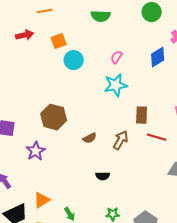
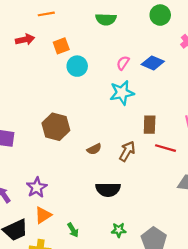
blue diamond: (158, 57) -> (153, 63), moved, turned 55
purple star: (36, 151) -> (37, 187), moved
black semicircle: (103, 176) -> (108, 190), size x1.6

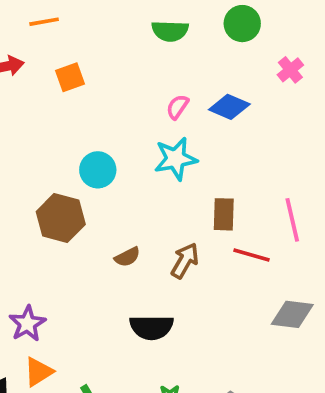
green semicircle: (106, 19) -> (170, 31), moved
cyan circle: (77, 66) -> (98, 170), moved

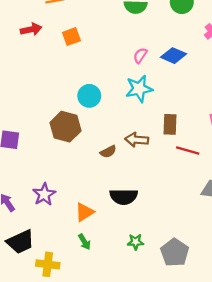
brown arrow: (185, 261) -> (137, 140), moved, turned -115
orange triangle: (38, 372) -> (84, 212), moved

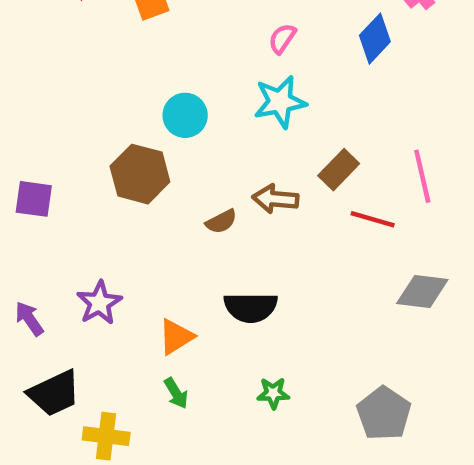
blue diamond: (173, 56) -> (375, 39), moved, turned -70
brown rectangle: (170, 124) -> (339, 170), turned 42
gray pentagon: (175, 252) -> (384, 414), moved

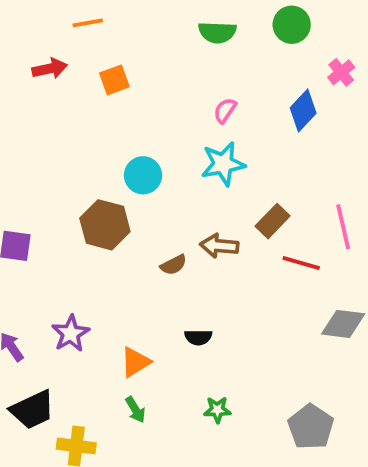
black semicircle: (251, 307) -> (198, 337), size x0.6

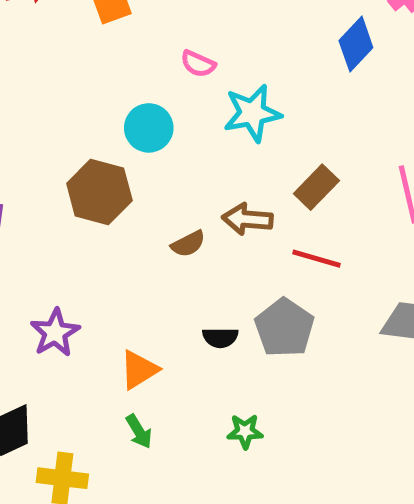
pink semicircle: (225, 110) -> (198, 64), moved, turned -100
red line: (301, 263) -> (316, 259), moved
gray pentagon: (311, 427) -> (284, 328), moved

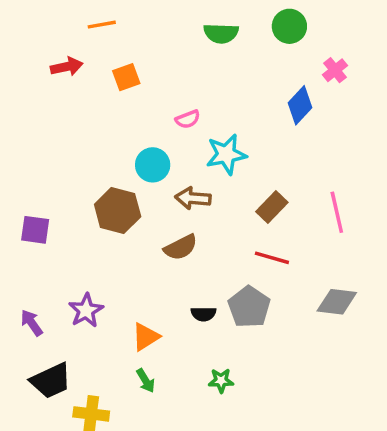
pink semicircle: (198, 64) -> (188, 119), turned -45
brown arrow: (247, 219) -> (193, 198), moved
brown semicircle: (188, 244) -> (181, 247), size x1.4

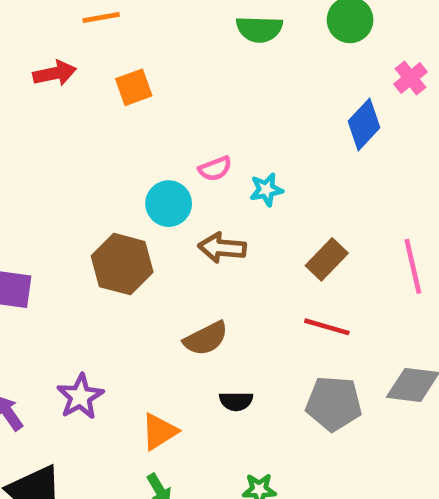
pink semicircle: (188, 119) -> (215, 169), moved
cyan star: (226, 154) -> (266, 190), size x0.6
brown semicircle: (181, 247) -> (206, 338), moved
gray pentagon: (249, 307) -> (334, 404), moved, turned -30

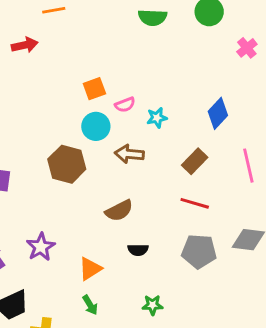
orange square: (134, 87) -> (94, 89), moved
blue diamond: (364, 124) -> (218, 113), moved

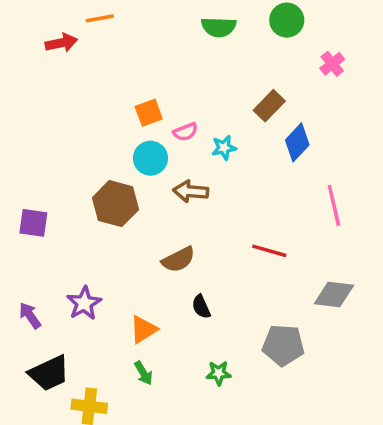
red arrow: (25, 45) -> (61, 43), moved
brown rectangle: (195, 161) -> (269, 106), moved
black semicircle: (138, 250) -> (201, 307), turned 66
gray pentagon: (199, 251) -> (283, 345), moved

